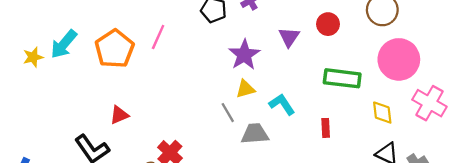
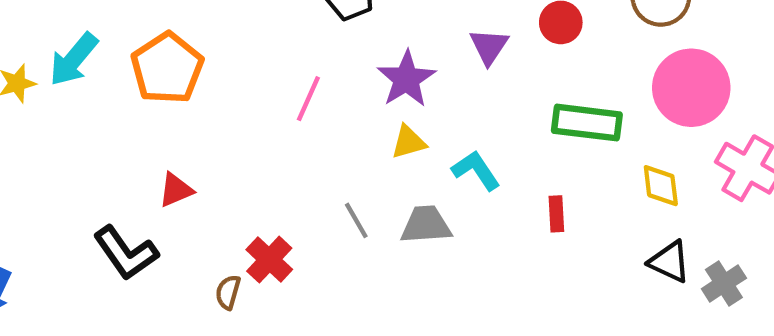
pink line: (158, 37) -> (308, 99), moved
gray line: (228, 113) -> (356, 220), moved

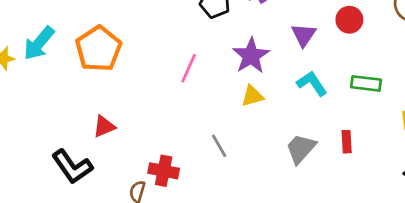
green rectangle: (587, 123) -> (366, 83), size x0.7
cyan L-shape: (476, 170) -> (312, 83), moved
gray trapezoid: (426, 225) -> (301, 149), moved, turned -44
red cross: (269, 260) -> (164, 171), turned -32

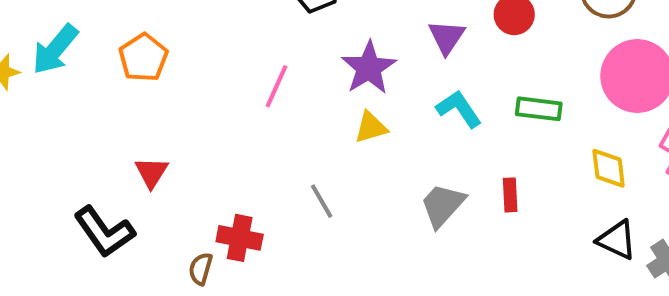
orange pentagon: (98, 49) -> (143, 58), size x0.7
red triangle: (104, 126) -> (151, 172), turned -35

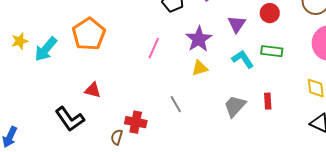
cyan arrow: (55, 49) -> (46, 49), moved
orange pentagon: (143, 58) -> (89, 34), size x1.4
green rectangle: (539, 109) -> (272, 51), moved
red triangle: (151, 172) -> (93, 90), turned -48

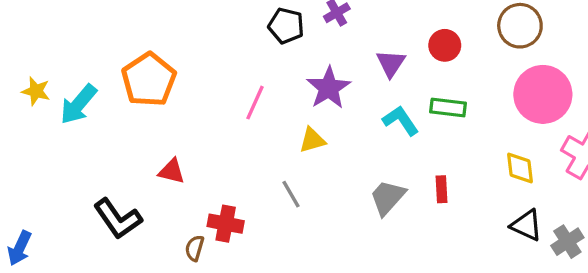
yellow star: (20, 41) -> (36, 91), turned 30
yellow triangle: (200, 68) -> (312, 140), moved
red triangle: (93, 90) -> (172, 171), moved

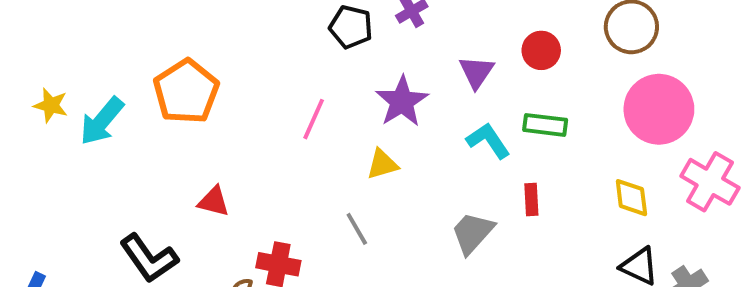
red rectangle: (441, 189) -> (531, 199), moved

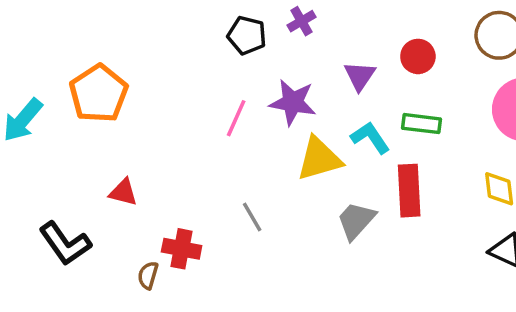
purple star: (402, 101) -> (293, 102), turned -30
pink line: (314, 119) -> (236, 118), moved
yellow triangle: (382, 164) -> (319, 159), moved, size x1.6
red rectangle: (531, 199) -> (409, 191), size x1.8

